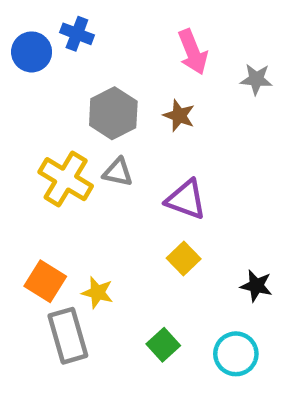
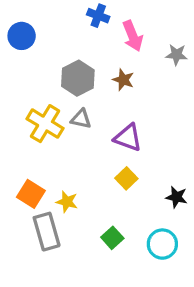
blue cross: (77, 34) -> (98, 16), moved

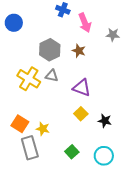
black star: (176, 197) -> (105, 121), moved

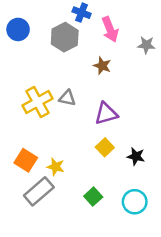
gray hexagon: (50, 50) -> (65, 37), moved
yellow cross: (29, 79) -> (37, 102), turned 30
purple triangle: (82, 88) -> (106, 114), turned -36
gray rectangle: (30, 148) -> (39, 191), turned 65

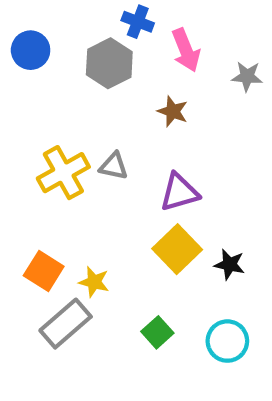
yellow square: (105, 147) -> (177, 249), size x1.5

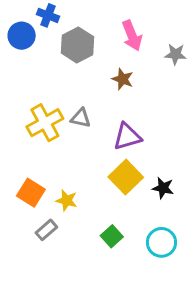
blue cross: (138, 22) -> (48, 15), moved
gray rectangle: (66, 324) -> (46, 230), size x0.6

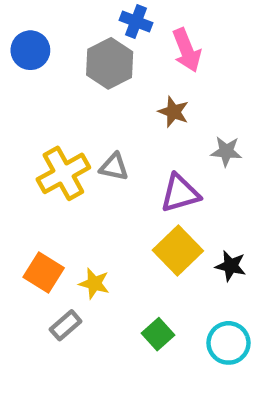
blue cross: (48, 15) -> (136, 22), moved
gray star: (175, 54) -> (226, 151), moved

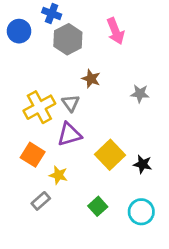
blue cross: (136, 22) -> (52, 13), moved
brown star: (173, 112) -> (91, 79), moved
gray triangle: (114, 167) -> (71, 103), turned 42
purple triangle: (180, 193) -> (69, 134), moved
orange square: (44, 272) -> (33, 155), moved

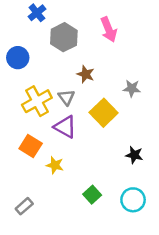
blue cross: (52, 13) -> (37, 13), moved, turned 30
blue circle: (19, 31) -> (18, 58), moved
purple triangle: (69, 134) -> (65, 127), turned 45
yellow square: (110, 155) -> (104, 113), moved
gray rectangle: (41, 201) -> (24, 206), moved

